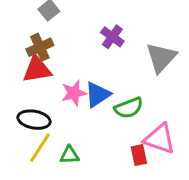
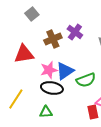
brown cross: (40, 47) -> (53, 39), moved
black ellipse: (34, 120) -> (52, 88), moved
yellow line: (40, 148) -> (16, 99), moved

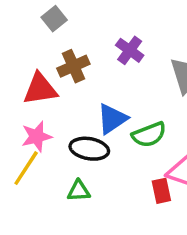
brown cross: (53, 39) -> (73, 66), moved
pink star: (49, 70) -> (37, 136), moved

